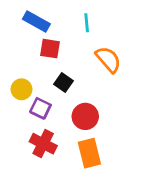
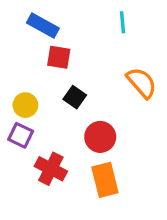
cyan line: (87, 23) -> (123, 22), moved
orange semicircle: (108, 59) -> (142, 83), moved
purple square: (40, 108) -> (21, 135), moved

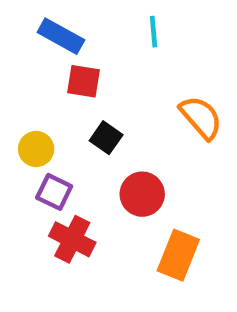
cyan line: (123, 22) -> (153, 32), moved
purple square: (21, 135) -> (54, 192), moved
orange rectangle: (105, 180) -> (178, 255), moved, turned 36

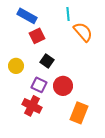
red square: (84, 81) -> (37, 36), turned -35
orange semicircle: (201, 117) -> (83, 32), moved
purple square: (54, 192) -> (39, 85), moved

